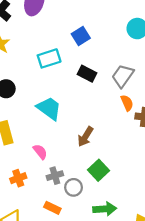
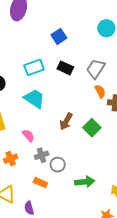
cyan rectangle: (49, 58) -> (34, 67), moved
green square: (98, 170) -> (92, 128), moved

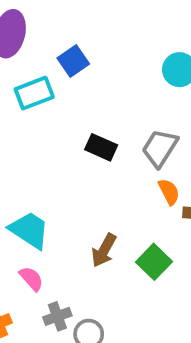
blue square: (59, 36) -> (73, 61), moved
cyan rectangle: (34, 67) -> (34, 93), moved
cyan trapezoid: (34, 99) -> (29, 230), moved

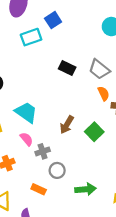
gray trapezoid: (160, 148) -> (99, 69), turned -85
gray cross: (57, 316) -> (43, 151), moved

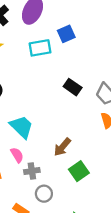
green square: (94, 132) -> (79, 171), moved

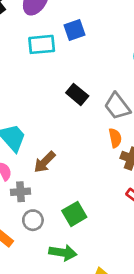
brown arrow: (62, 147) -> (45, 162), moved
green square: (79, 171) -> (74, 214), moved

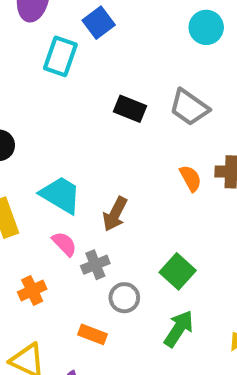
cyan rectangle: (42, 44) -> (60, 56), turned -48
orange semicircle: (115, 138) -> (191, 178), moved
green arrow: (63, 253) -> (179, 329), turned -48

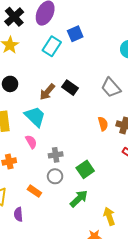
black rectangle: (130, 109) -> (70, 88), moved
brown arrow: (115, 214) -> (47, 92), moved
gray cross: (95, 265) -> (56, 155), moved

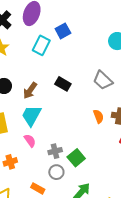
brown arrow: (47, 92) -> (30, 91), moved
cyan trapezoid: (35, 117) -> (31, 116), turned -100
green square: (85, 169) -> (76, 158), moved

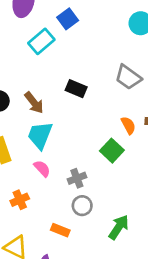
cyan rectangle: (41, 45) -> (41, 41), turned 30
brown arrow: (30, 91) -> (34, 103), turned -66
green square: (76, 158) -> (112, 151), moved

